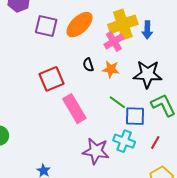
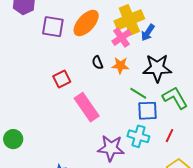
blue arrow: (147, 30) -> (148, 33), moved, turned 36
red square: (51, 79) -> (62, 79), size x0.7
green line: (117, 102) -> (138, 93), moved

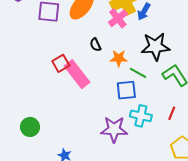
orange star: (120, 65) -> (119, 58), moved
pink rectangle: (87, 107) -> (77, 74), moved
blue square: (147, 111) -> (126, 90), moved
green circle: (13, 139) -> (30, 127), moved

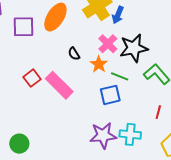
pink cross: (118, 18) -> (108, 44), moved
orange star: (119, 58) -> (99, 64), turned -30
red square: (61, 63) -> (32, 78), moved
cyan cross: (141, 116) -> (130, 134), moved

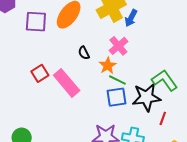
black star: (134, 48) -> (147, 97), moved
green line: (120, 76) -> (117, 80), moved

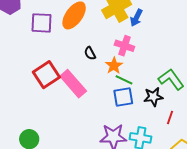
pink cross: (118, 46) -> (124, 46), turned -30
red square: (40, 73) -> (46, 75), size x1.5
black star: (147, 97) -> (153, 97), size x0.7

